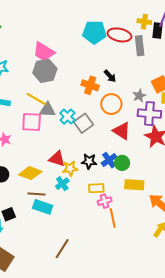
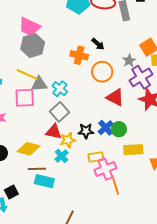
purple cross: (149, 114) -> (141, 77), turned -30
gray square: (84, 123) -> (59, 112), moved
pink cross: (105, 201) -> (105, 169), size x1.5

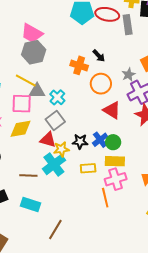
yellow diamond: (29, 149) -> (21, 129), moved, turned -30
yellow rectangle: (133, 150) -> (115, 161), moved
cyan cross: (62, 156) -> (54, 165), size x1.6
pink cross: (105, 169) -> (116, 179), moved
cyan rectangle: (44, 181) -> (30, 204), moved

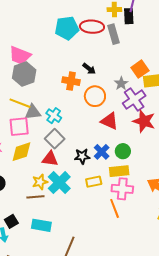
green circle: (113, 142) -> (123, 151), moved
yellow star: (61, 149) -> (40, 182), moved
pink cross: (116, 179) -> (122, 189), turned 30

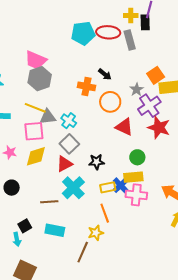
blue cross: (102, 152) -> (121, 185), moved
red triangle: (50, 159) -> (64, 164), turned -36
yellow star: (40, 182) -> (96, 233), moved
orange line: (115, 208) -> (105, 213), moved

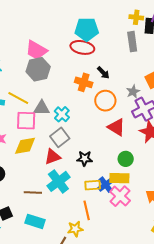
red ellipse: (108, 32) -> (82, 47), moved
yellow line: (35, 108) -> (18, 98), moved
pink cross: (136, 195) -> (120, 196), turned 30

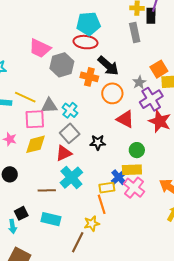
gray hexagon: (38, 69) -> (62, 65), moved
black arrow: (103, 73) -> (108, 66), size x1.6
black star: (85, 158) -> (98, 142), moved
yellow rectangle: (93, 185) -> (107, 188), moved

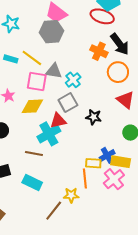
gray hexagon: (62, 65) -> (51, 32), moved
yellow rectangle: (132, 170) -> (121, 162), moved
cyan cross: (71, 178) -> (49, 134), moved
pink cross: (134, 188) -> (114, 179), moved

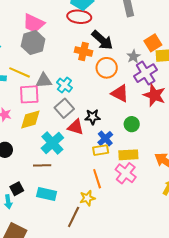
red triangle: (58, 121) -> (76, 127), moved, turned 42
blue cross: (107, 155) -> (105, 138), moved
yellow rectangle: (93, 163) -> (101, 150), moved

